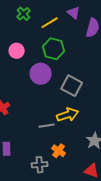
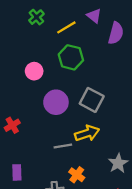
pink circle: (17, 51) -> (34, 71), moved
purple circle: (41, 74) -> (56, 102), moved

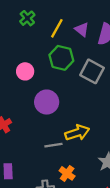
purple triangle: (94, 16) -> (82, 29), moved
yellow line: (66, 27) -> (57, 28), turned -30
gray square: (92, 100) -> (92, 71), moved

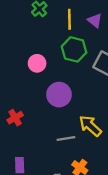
yellow line: (57, 28) -> (69, 19), turned -30
yellow arrow: (77, 133) -> (90, 126), turned -120

